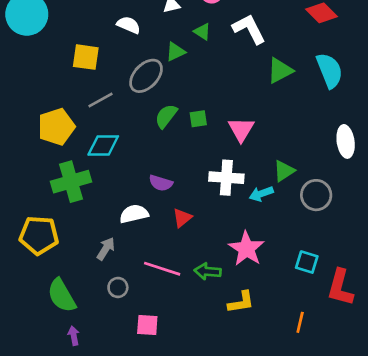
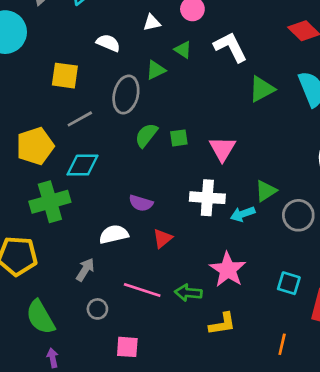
gray ellipse: (146, 76) -> (126, 95), turned -30

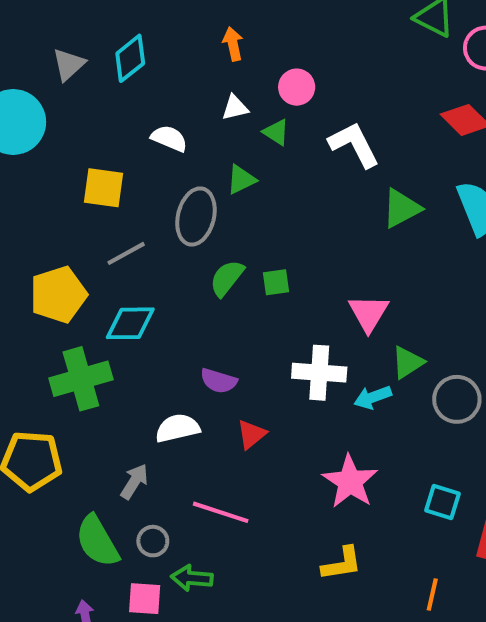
green triangle: (183, 50) -> (276, 132), moved
pink triangle: (222, 149) -> (369, 313), moved
green arrow: (188, 293) -> (192, 578), moved
green semicircle: (40, 317) -> (97, 541), moved
pink square: (127, 347) -> (145, 599), moved

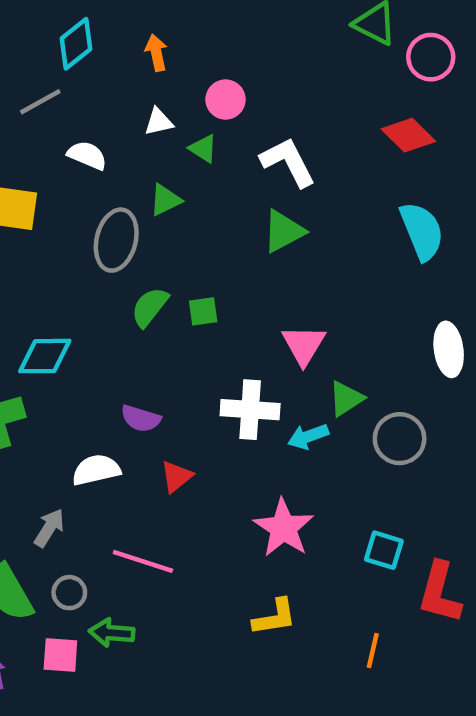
cyan diamond: (130, 58) -> (76, 44), moved
green triangle: (401, 208) -> (284, 231), moved
gray line: (126, 253) -> (40, 102), moved

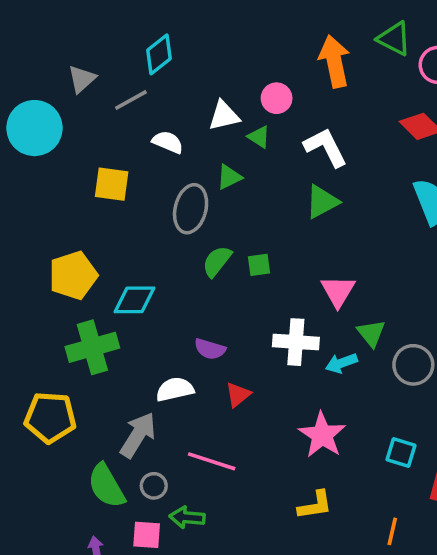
orange arrow: (156, 53) -> (334, 61), moved, size x1.8
white triangle: (159, 122) -> (224, 116), size x1.4
green triangle: (346, 398) -> (371, 333), turned -36
gray arrow: (49, 528) -> (138, 435), size x1.5

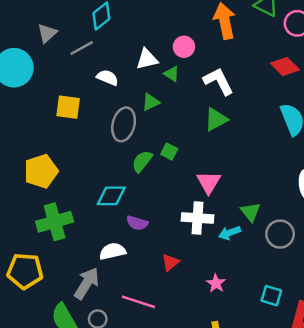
green square: (259, 265) -> (169, 151), moved, turned 35
pink triangle: (338, 291) -> (209, 182), moved
cyan diamond: (134, 300) -> (111, 196), moved
red triangle: (238, 395) -> (170, 262), moved
pink star: (322, 435) -> (216, 283), size x0.6

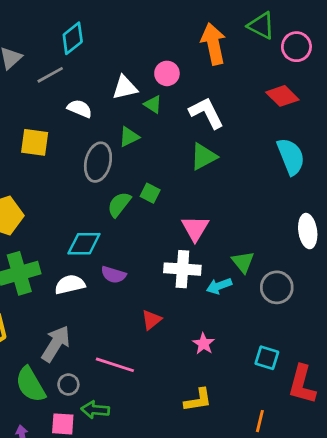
white semicircle: (112, 251) -> (70, 285), moved

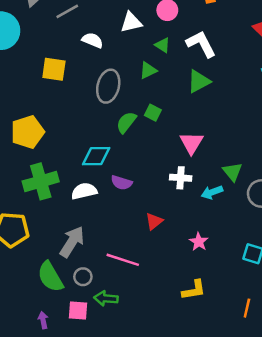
green triangle: (153, 104) -> (163, 45), moved
green triangle: (129, 137) -> (148, 70), moved
white cross: (182, 269) -> (181, 178), size x0.7

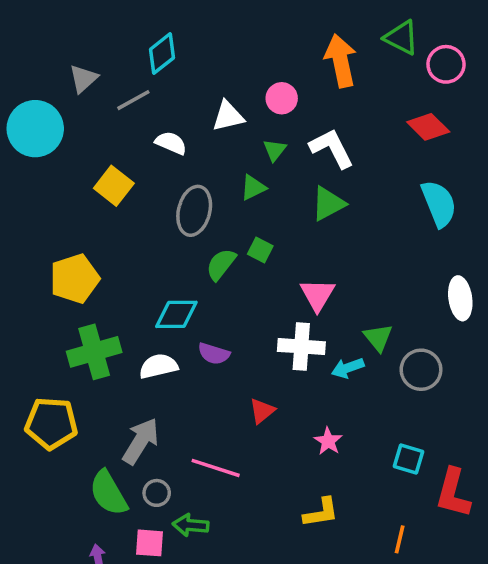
green triangle: (163, 45) -> (275, 150), turned 35
yellow square: (54, 69) -> (114, 186), turned 30
white cross: (181, 178) -> (301, 347), size x1.4

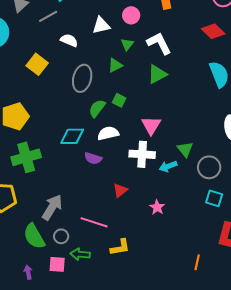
white semicircle: (158, 366) -> (108, 133), moved
cyan square: (408, 459) -> (214, 198), moved
yellow L-shape: (321, 513) -> (120, 247), moved

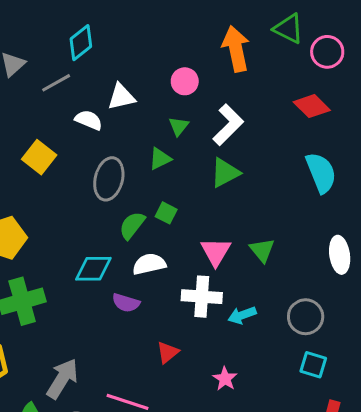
white triangle: (101, 25) -> (121, 97), moved
white L-shape: (159, 43) -> (228, 125), turned 72
green triangle: (185, 149) -> (262, 250), moved

